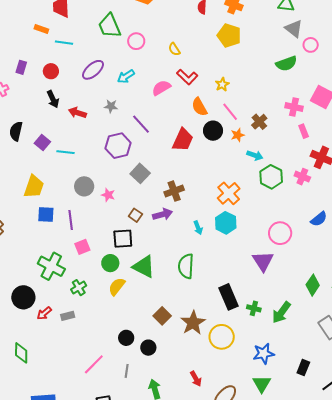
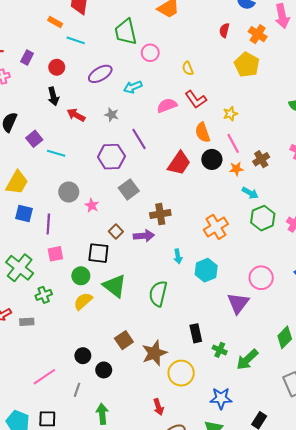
cyan hexagon: (226, 223) -> (206, 270), moved
black rectangle: (228, 297) -> (196, 333), size x0.7
red arrow: (196, 379) -> (158, 407), moved

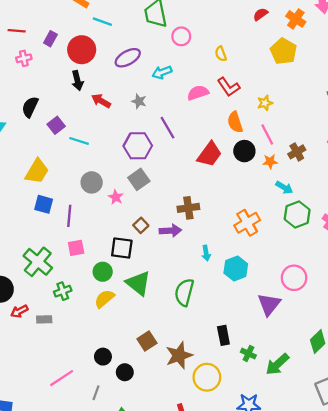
red semicircle: (224, 30) -> (261, 14), turned 40
red circle: (57, 67) -> (82, 50), size x1.6
gray square: (129, 189) -> (139, 179), moved

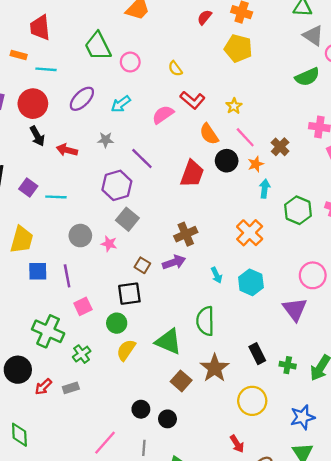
cyan arrow: (284, 187) -> (265, 189), moved, turned -98
green triangle: (138, 283) -> (169, 342), moved
brown star: (179, 355) -> (215, 368), moved

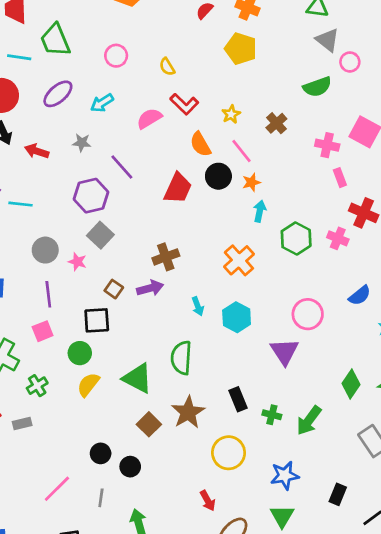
green trapezoid: (98, 46) -> (55, 40), moved
brown cross: (280, 147) -> (276, 123), moved
purple line: (67, 276) -> (48, 294), moved

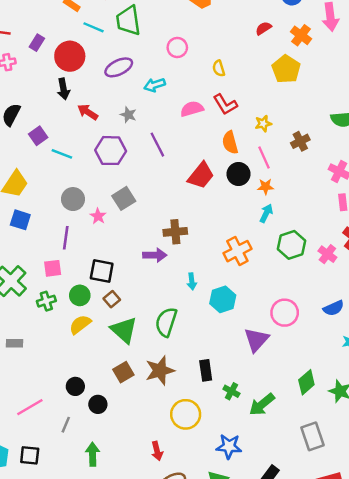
purple hexagon: (91, 196) -> (111, 151), moved
brown square: (114, 289) -> (112, 299), moved
green cross: (37, 386) -> (46, 301), moved

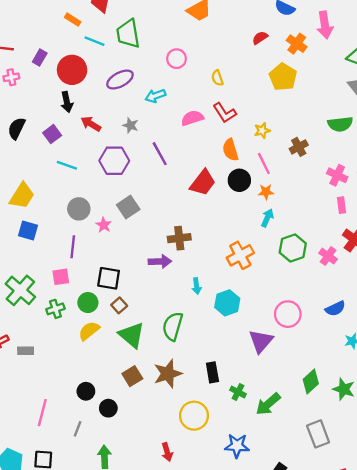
purple square: (38, 136) -> (52, 134), moved
pink line: (30, 407) -> (42, 413), turned -44

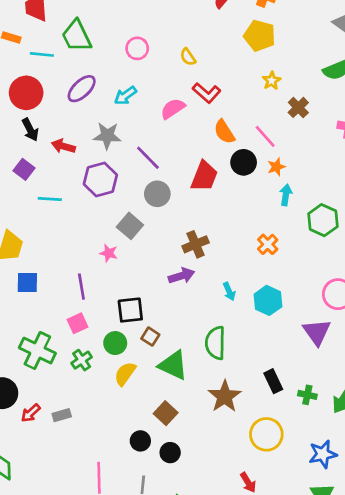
gray star: (130, 125) -> (107, 136), size x1.5
yellow star: (262, 131) -> (272, 81), moved
gray circle: (79, 209) -> (157, 194), moved
orange cross: (240, 255) -> (268, 244), size x0.7
brown square: (132, 376) -> (166, 413), moved

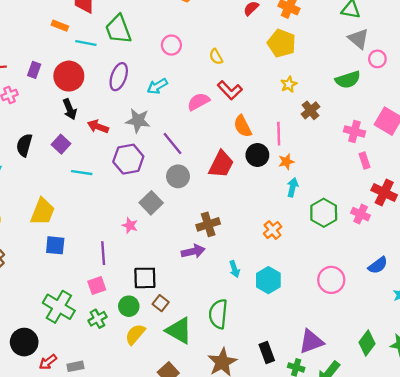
purple ellipse: (82, 89) -> (119, 77), turned -32
pink line: (265, 136) -> (279, 134), turned 35
purple triangle: (317, 332) -> (311, 342), moved, turned 40

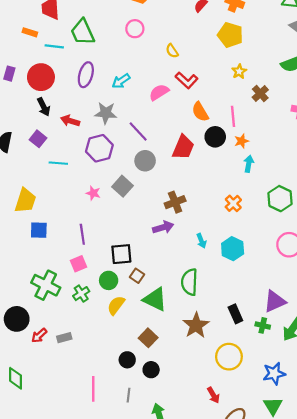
pink circle: (171, 45) -> (135, 29), moved
green hexagon: (324, 213) -> (280, 199), moved
pink star: (130, 225) -> (93, 193), moved

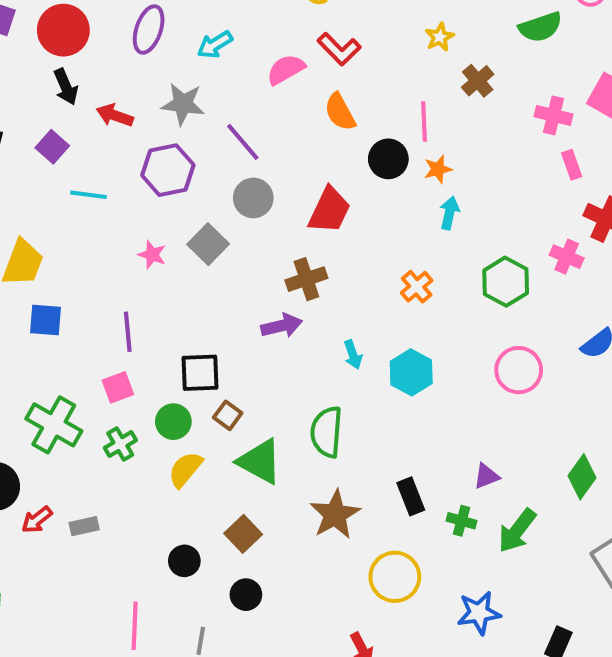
orange semicircle: (200, 112) -> (340, 112), moved
red trapezoid: (183, 147) -> (329, 210), moved
purple triangle: (275, 301) -> (486, 476), size x0.6
black circle: (127, 360) -> (184, 561), moved

